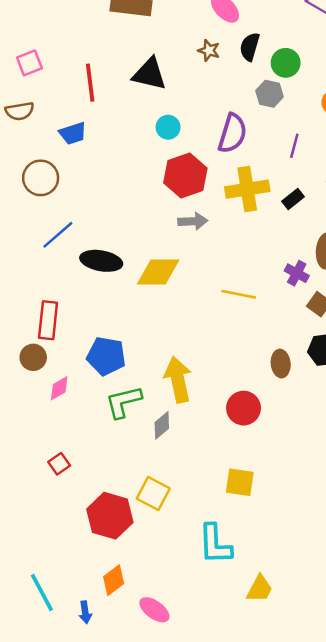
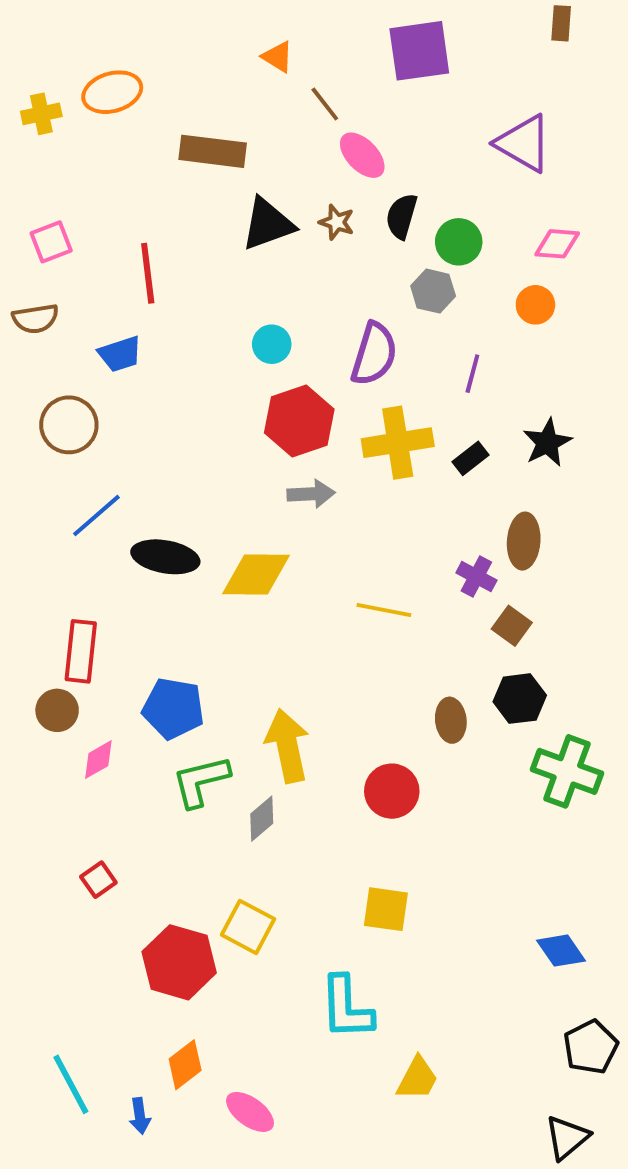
black triangle: (149, 74) -> (268, 224), moved, turned -33

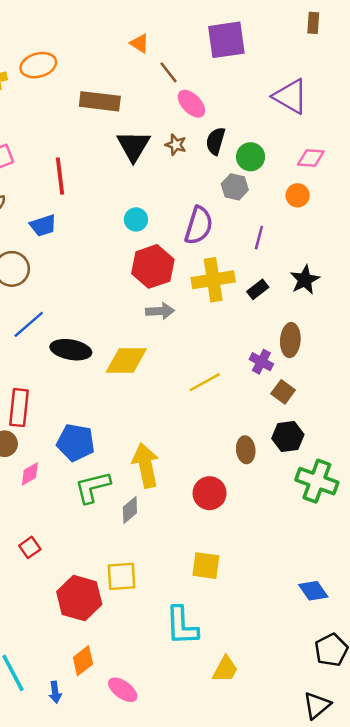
black triangle: (268, 224) -> (134, 146), turned -39
yellow line: (384, 610) -> (205, 382), turned -40
yellow square: (248, 927) -> (121, 576), turned -32

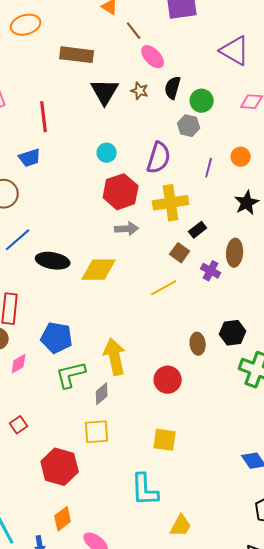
orange circle: (298, 195) -> (241, 157), moved
black rectangle: (258, 289) -> (198, 230), moved
brown square: (283, 392) -> (180, 253), moved
yellow square: (121, 576) -> (97, 432), moved

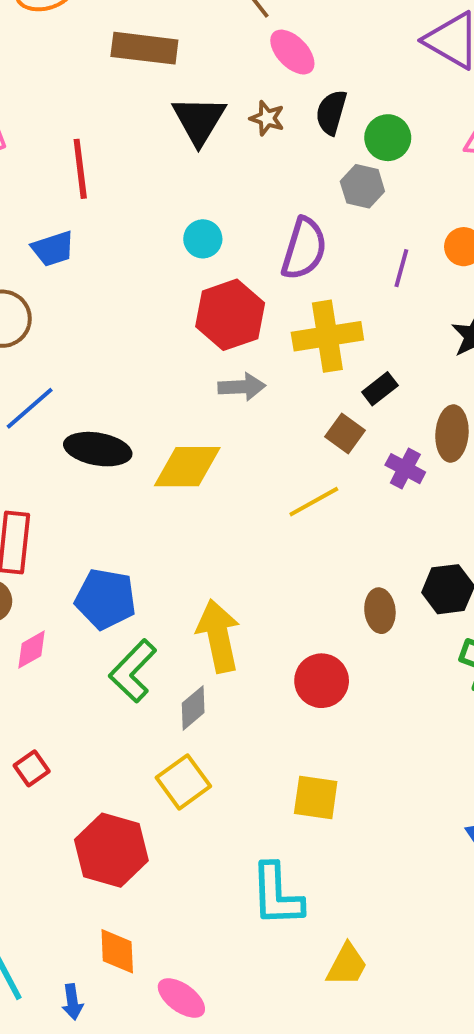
green L-shape: (71, 375) -> (133, 671), turned -32
yellow square: (97, 432) -> (183, 782), turned -32
orange diamond: (63, 519) -> (117, 951), turned -55

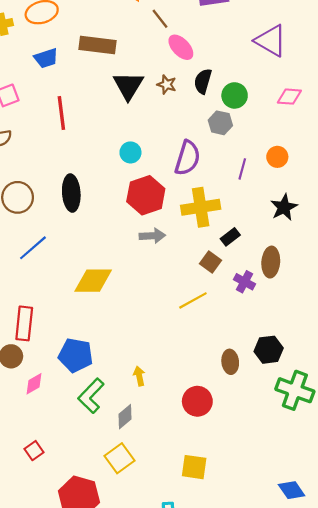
blue trapezoid: (53, 249) -> (46, 58), moved
black ellipse: (98, 449) -> (71, 193), moved, turned 76
yellow diamond: (187, 467) -> (93, 281), moved
yellow arrow: (218, 636) -> (139, 376), size x0.5

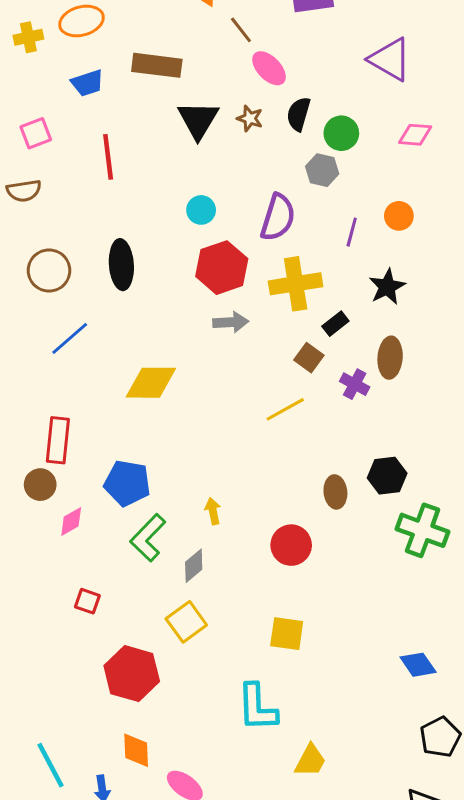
black star: (284, 207) -> (387, 287), moved
red square: (34, 451) -> (87, 601), moved, turned -36

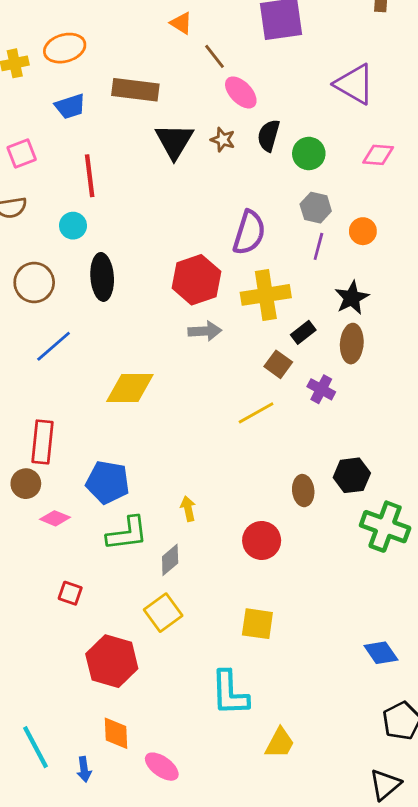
gray hexagon: (322, 170) -> (316, 208), moved
cyan circle: (201, 210) -> (73, 226), moved
brown ellipse: (390, 358) -> (352, 344), moved
pink diamond: (71, 521) -> (55, 518), turned 52
green L-shape: (148, 538) -> (127, 534), turned -141

